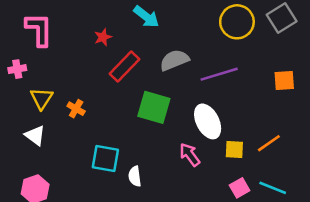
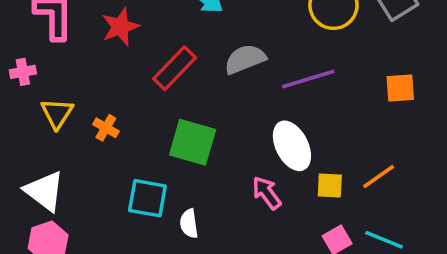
red star: (103, 37) -> (120, 27), moved, size x1.5
green square: (154, 107) -> (193, 142), moved
white triangle: (35, 135) -> (44, 191), moved, size x1.4

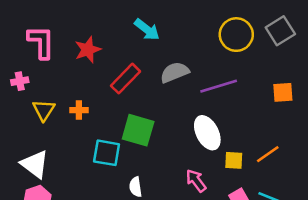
orange cross: (106, 128) -> (79, 110), moved, turned -30
pink arrow: (267, 193) -> (196, 181), moved
cyan square: (147, 198) -> (107, 153), moved

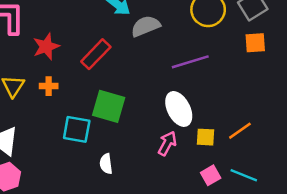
red star: (88, 50) -> (46, 47), moved
gray semicircle: (175, 72) -> (146, 26), moved
orange square: (283, 92) -> (255, 43), moved
pink arrow: (196, 181) -> (167, 143), moved, turned 65

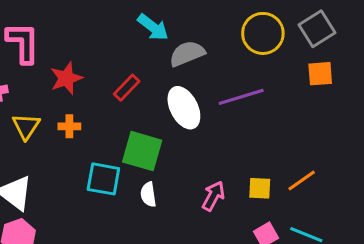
red rectangle: (96, 54) -> (127, 88), size x0.7
white ellipse: (179, 109) -> (184, 108), moved
white semicircle: (106, 164) -> (148, 194), moved

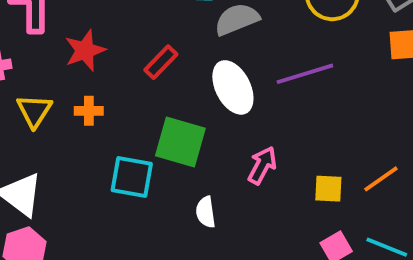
white semicircle: (148, 194) -> (206, 212), moved
pink arrow: (213, 196) -> (262, 165), moved

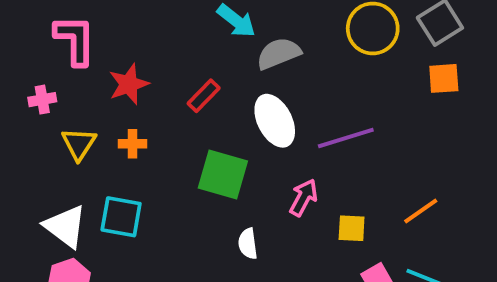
purple line: (305, 74) -> (346, 138), moved
cyan square: (132, 177) -> (121, 217), moved
yellow square: (328, 189) -> (352, 228), moved

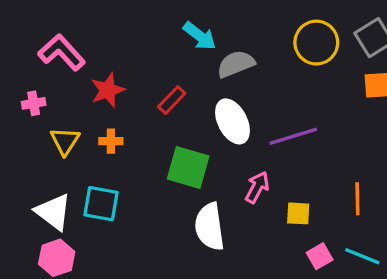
pink L-shape: (75, 40) -> (62, 52), turned -42
orange line: (421, 211) -> (357, 199), turned -56
white semicircle: (248, 244) -> (209, 227), size x1.8

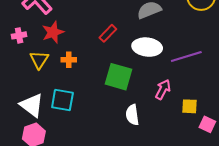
red star: (108, 90) -> (53, 32), moved
white ellipse: (233, 121) -> (147, 47), turned -56
white semicircle: (209, 227) -> (132, 115), size x0.7
pink square: (320, 256) -> (207, 124), moved, turned -35

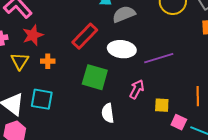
red rectangle: (108, 33) -> (85, 36), size x1.5

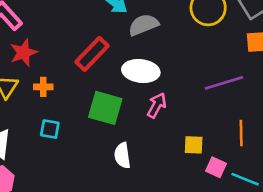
purple line: (159, 58) -> (224, 83), moved
pink arrow: (137, 89) -> (157, 105), moved
cyan square: (42, 99) -> (50, 129), moved, size x0.7

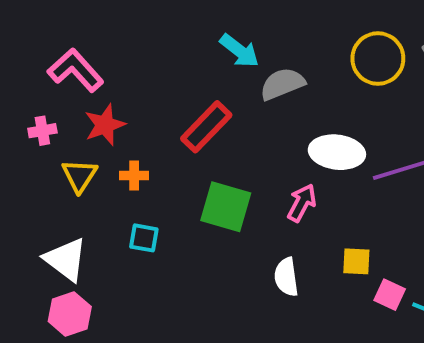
white ellipse: (141, 71) -> (337, 152), moved
white semicircle: (122, 155) -> (286, 277), moved

